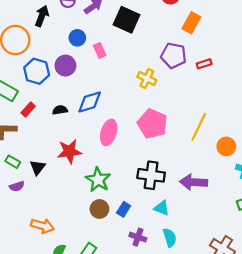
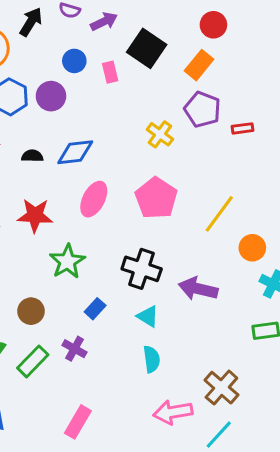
orange rectangle: (191, 23) -> (199, 65), moved
pink rectangle: (100, 50) -> (110, 72), moved
brown circle: (99, 209) -> (31, 311), moved
purple cross: (138, 237) -> (74, 349), moved

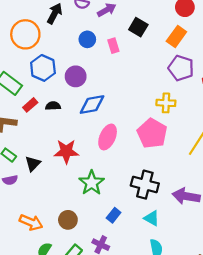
black square: (147, 48) -> (138, 27), size x0.7
purple circle: (51, 96) -> (76, 76), moved
yellow cross: (160, 134) -> (166, 103), moved, turned -30
black semicircle: (32, 156) -> (53, 106), moved

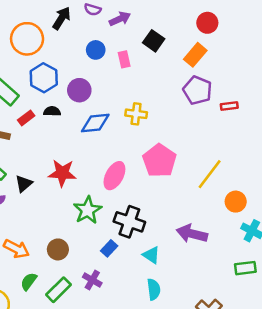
yellow cross: (166, 103) -> (136, 114), moved
black semicircle: (53, 106) -> (52, 111), moved
pink ellipse: (108, 137) -> (114, 176), moved
black cross: (145, 185) -> (129, 222), moved

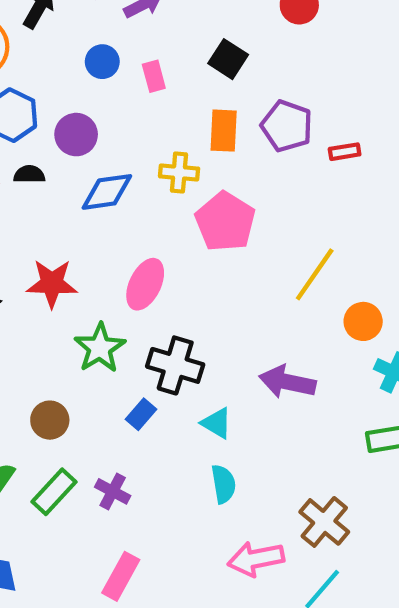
black square: (154, 41) -> (228, 59), moved
orange rectangle: (195, 55) -> (224, 131), moved, turned -35
pink pentagon: (159, 161) -> (225, 222), moved
purple cross: (92, 280) -> (113, 491), moved

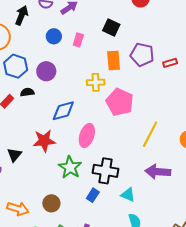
pink rectangle: (154, 76) -> (78, 40), turned 40
blue diamond: (107, 192) -> (63, 111), moved
yellow line: (315, 274) -> (150, 134), moved

